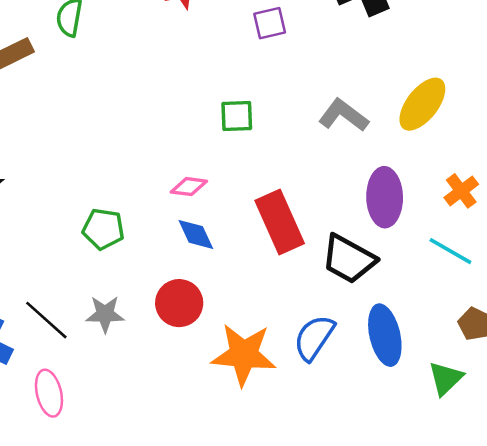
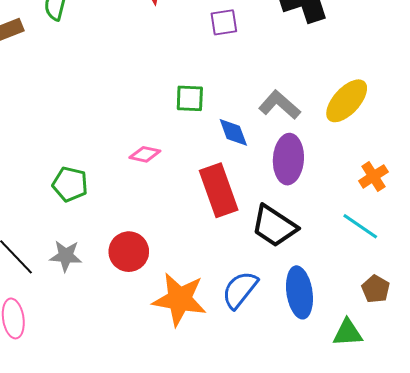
purple ellipse: (385, 197) -> (288, 159), moved
blue diamond: (196, 234) -> (233, 132), moved
green triangle: (446, 378) -> (348, 333), turned 36

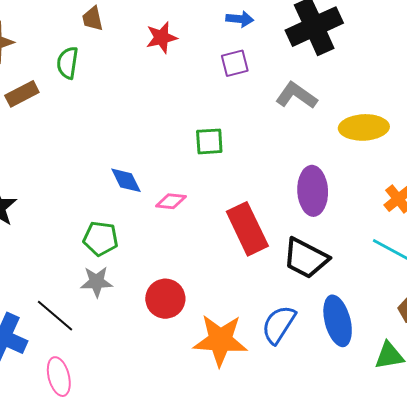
yellow ellipse: (347, 101) -> (364, 127), turned 51
gray L-shape: (280, 105) -> (296, 95), moved
blue diamond: (233, 132) -> (126, 180), moved
gray star: (66, 256) -> (97, 282), moved

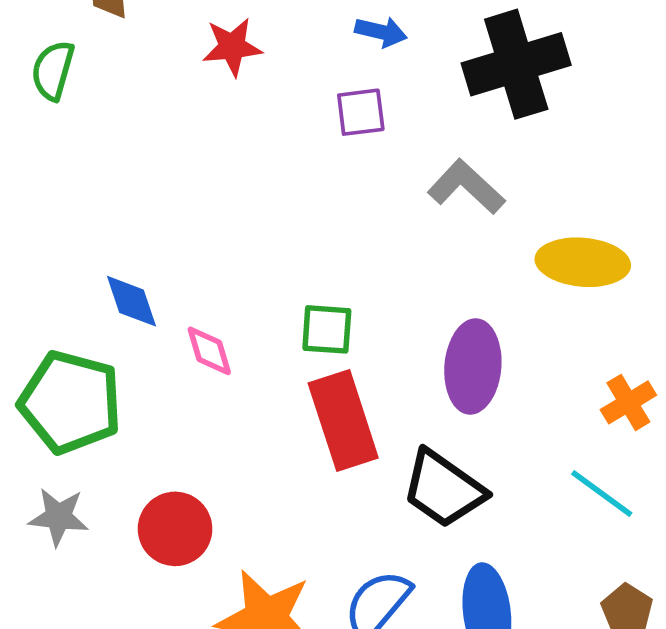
green square: (209, 141) -> (327, 329), moved
pink diamond: (171, 201) -> (209, 351), turned 60
green pentagon: (101, 239) -> (70, 402), size x1.6
gray star: (97, 282) -> (59, 517), moved

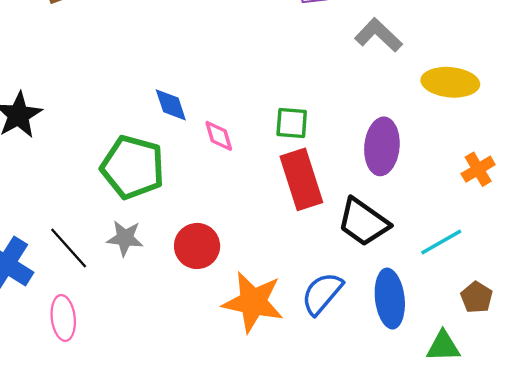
cyan line: (602, 493) -> (441, 242), moved, turned -66

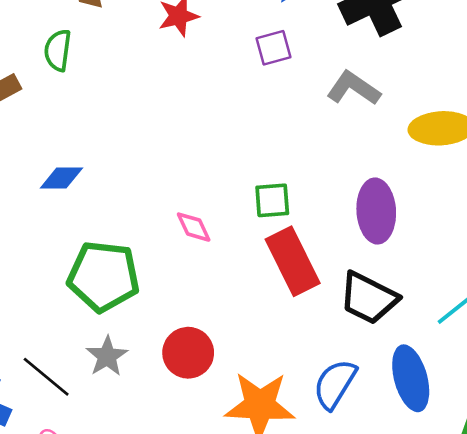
blue diamond: (171, 105) -> (61, 178), moved, turned -63
gray star: (125, 238) -> (107, 356), turned -30

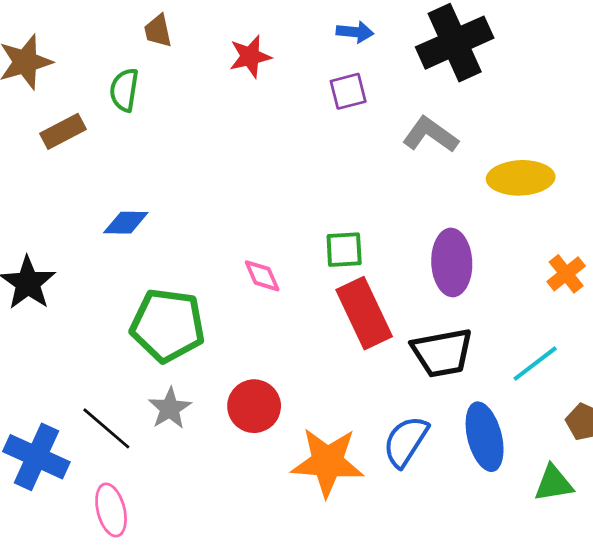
black trapezoid: (368, 298) -> (442, 353), turned -38

